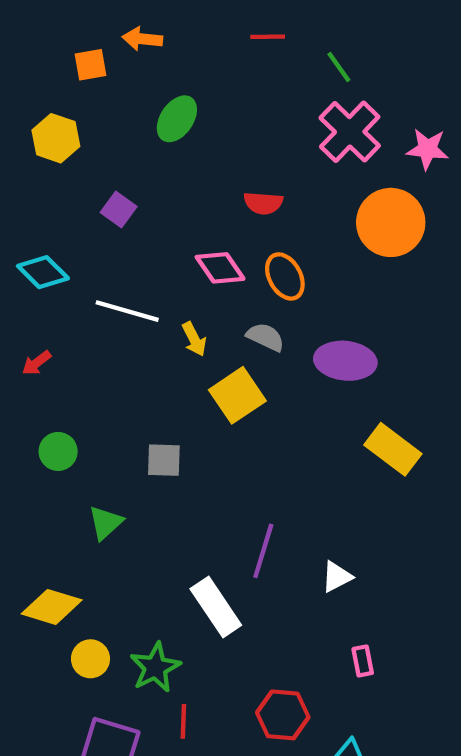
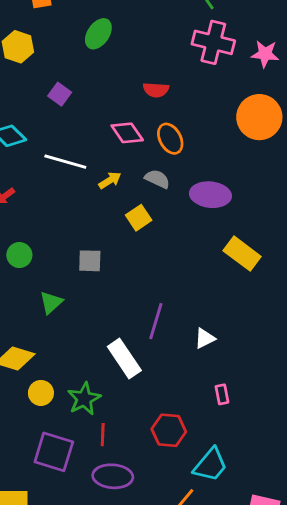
pink cross: (350, 132) -> (213, 42), turned -30
orange circle: (391, 222) -> (259, 117), moved
yellow arrow: (194, 339) -> (110, 180), turned -95
yellow square: (237, 395) -> (139, 218), size x0.7

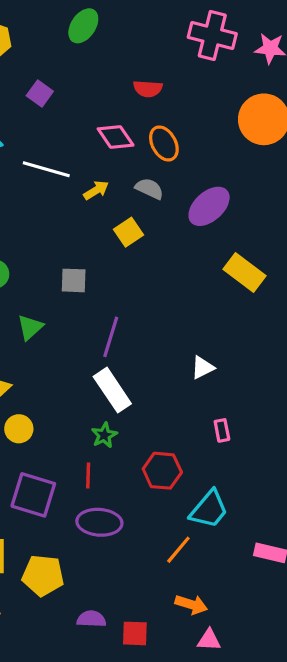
purple ellipse: (210, 195) -> (209, 206), turned -48
purple line: (156, 321) -> (111, 337), moved
green star: (84, 399) -> (104, 435), moved, size x0.7

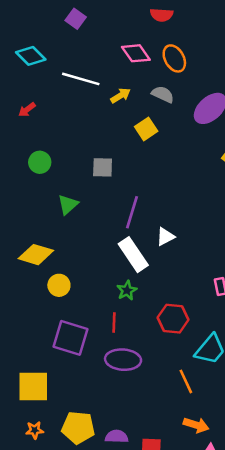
white triangle: (203, 368) -> (165, 237), moved
orange line: (178, 550) -> (186, 381), turned -65
yellow pentagon: (43, 575) -> (78, 428), moved

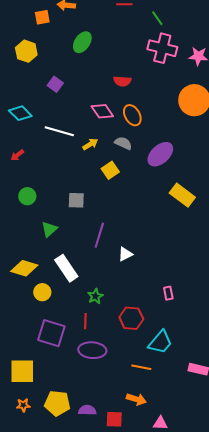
white rectangle: (133, 255) -> (66, 268), moved
orange line: (186, 381) -> (141, 367), turned -54
orange arrow: (196, 425) -> (136, 399), moved

